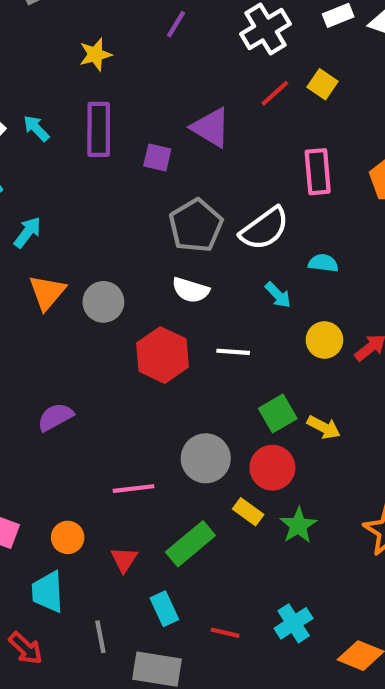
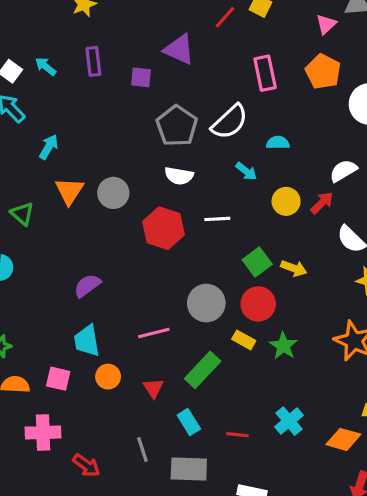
purple rectangle: (99, 129) -> (93, 61), size x0.7
cyan trapezoid: (48, 592) -> (87, 341), moved

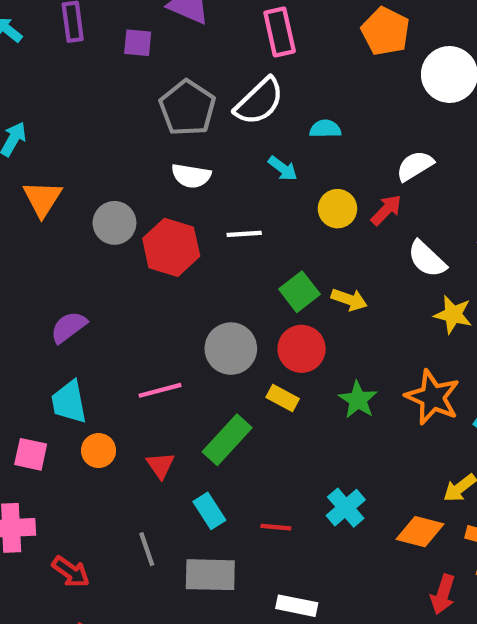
pink rectangle: (265, 73) -> (280, 32), moved
gray circle: (113, 193) -> (114, 223), moved
green star: (283, 346) -> (358, 400), moved

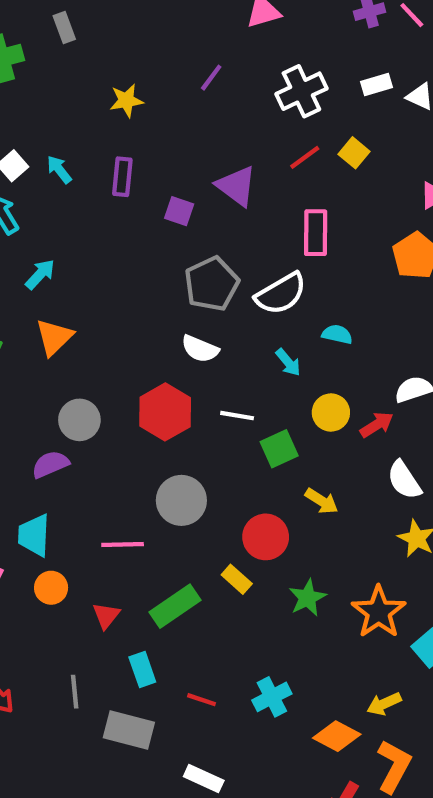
gray circle: (114, 223) -> (79, 420), moved
green square: (299, 292) -> (279, 449), moved
gray circle: (231, 349) -> (181, 500), moved

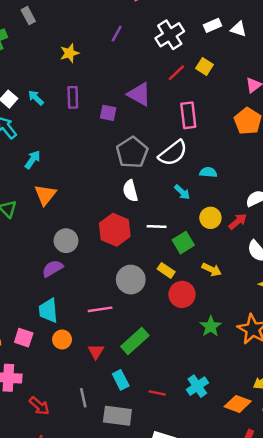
white semicircle: (200, 349) -> (130, 191), turned 60
yellow rectangle: (237, 579) -> (166, 270), moved

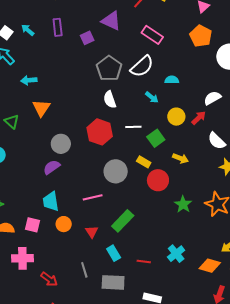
purple square: (108, 113) -> (87, 38), turned -32
pink rectangle: (188, 115) -> (152, 35), turned -45
cyan arrow: (33, 160) -> (29, 80), turned -126

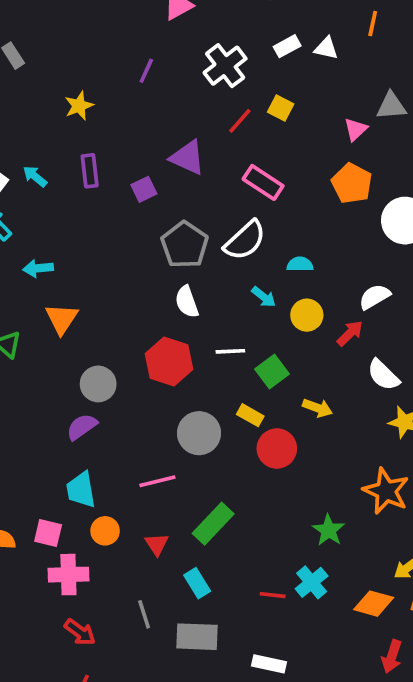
yellow circle: (176, 117) -> (307, 315), moved
green star: (183, 204) -> (329, 530), moved
pink cross: (22, 258) -> (68, 575), moved
red line: (144, 262) -> (273, 595), moved

